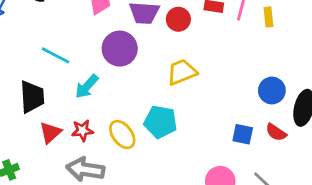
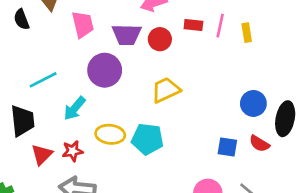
cyan line: (56, 55) -> (43, 80), turned -52
yellow ellipse: (122, 135) -> (110, 134), moved, turned -44

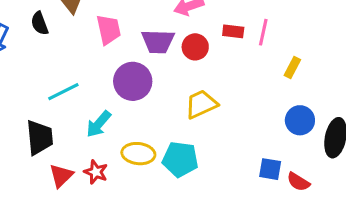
yellow rectangle: (247, 33) -> (292, 67), moved, turned 36
red semicircle: (259, 144) -> (298, 182), moved
red star: (73, 151) -> (96, 172), turned 30

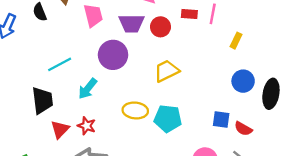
yellow ellipse: (138, 154) -> (135, 110), moved
cyan pentagon: (180, 159) -> (168, 118), moved

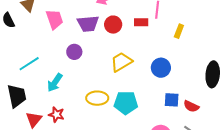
red rectangle: (189, 14) -> (141, 22), moved
purple circle: (113, 55) -> (74, 52), size x0.6
blue circle: (243, 81) -> (161, 68), moved

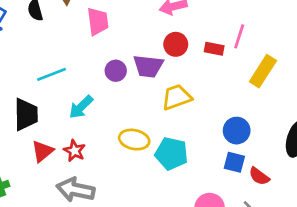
purple trapezoid: (88, 24) -> (148, 66), moved
yellow rectangle: (179, 31) -> (263, 71), size x1.6
blue circle: (161, 68) -> (237, 131), moved

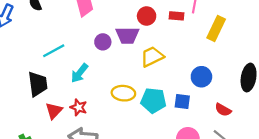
blue square: (234, 162) -> (182, 101), moved

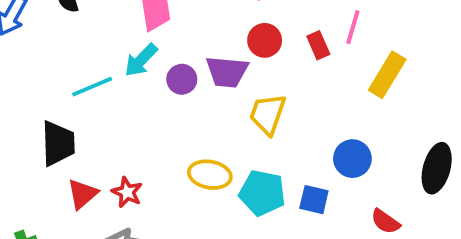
red rectangle: (177, 16) -> (318, 45), turned 56
yellow trapezoid: (152, 57) -> (268, 114), turned -50
cyan arrow: (79, 73) -> (141, 60), moved

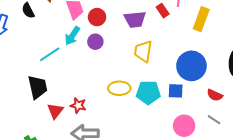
red circle: (265, 40) -> (97, 17), moved
purple trapezoid: (227, 72) -> (135, 19), moved
blue circle: (352, 159) -> (191, 66), size x1.5

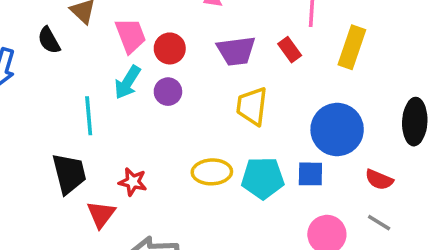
red rectangle: (163, 11) -> (290, 50), moved
cyan line: (50, 54) -> (89, 116), turned -60
red star: (78, 106) -> (133, 182), moved

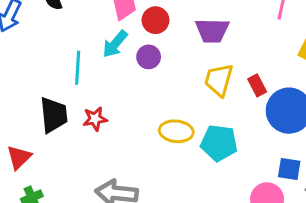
red rectangle: (290, 50) -> (257, 85), moved
blue square: (310, 174) -> (289, 169), moved
red star: (133, 182) -> (95, 119), moved, turned -30
red triangle: (101, 214) -> (19, 157), moved

